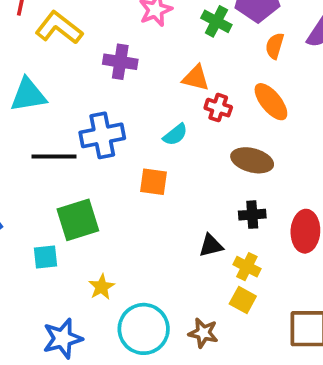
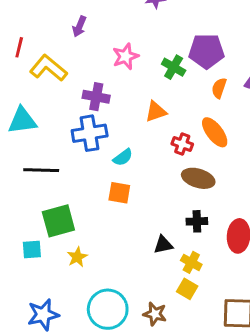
orange triangle: (196, 78) -> (156, 112), turned -35
red cross: (218, 108) -> (182, 144), moved
blue cross: (102, 135) -> (90, 133), moved
cyan semicircle: (175, 135) -> (123, 157), moved
yellow star: (102, 287) -> (77, 257), moved

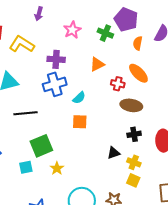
purple pentagon: (206, 51) -> (126, 20), turned 30

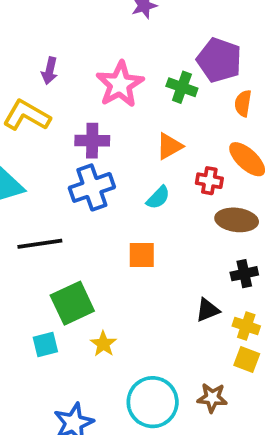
purple arrow: (39, 14) -> (50, 71), moved
pink star: (72, 30) -> (120, 84), size x1.4
cyan semicircle: (79, 98) -> (158, 198), moved

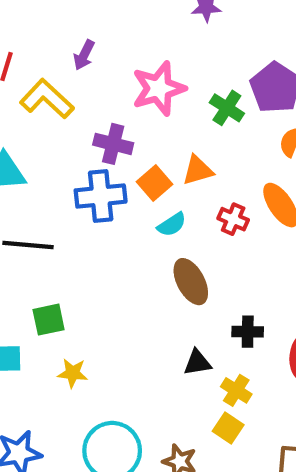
brown ellipse: (237, 220) -> (191, 282), moved, turned 42
orange square: (142, 255) -> (155, 183), moved, turned 36
green square: (72, 303) -> (49, 320), size x0.7
yellow star: (103, 344) -> (73, 373), turned 30

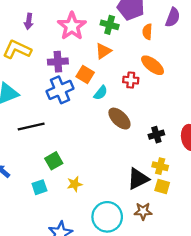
orange triangle: (198, 170) -> (103, 51), moved
black triangle: (197, 363) -> (138, 179), moved, size x1.5

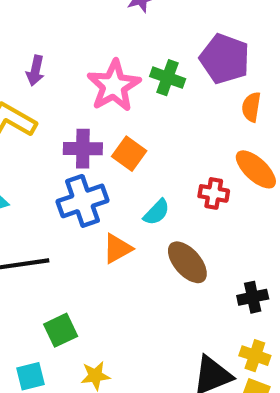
green cross: (110, 25) -> (168, 78), moved
orange triangle: (103, 51) -> (117, 249), moved
orange square: (85, 75) -> (129, 154), moved

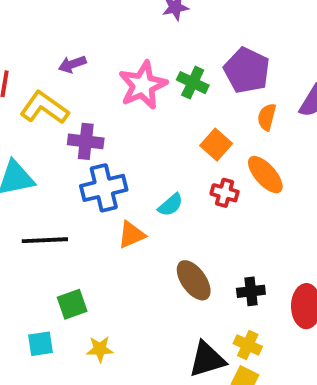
purple arrow: (35, 71) -> (72, 64), turned 52
purple cross: (83, 149) -> (86, 141), moved
orange square: (129, 154) -> (216, 145), moved
brown ellipse: (187, 262) -> (194, 280), moved

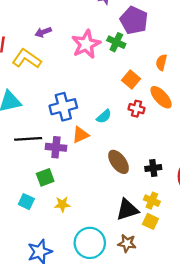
purple pentagon: (247, 70) -> (134, 20), moved
purple cross: (86, 141) -> (56, 147), moved
cyan square: (40, 344) -> (26, 202), turned 35

